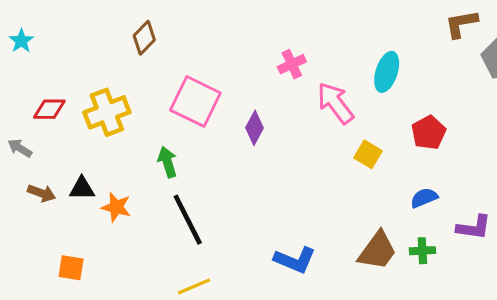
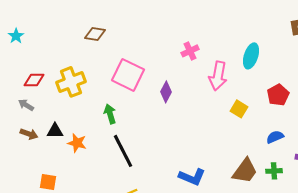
brown diamond: (144, 38) -> (95, 34), turned 55
pink arrow: (335, 103) -> (218, 76), turned -132
gray arrow: (20, 148) -> (26, 105), moved

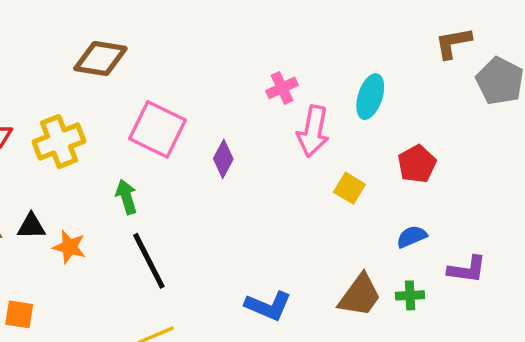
brown diamond: (95, 34) -> (100, 59), size x1.4
pink cross: (190, 51) -> (282, 88), moved

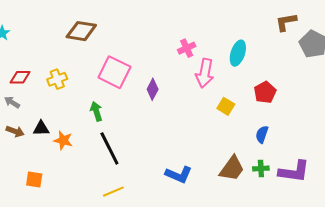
yellow cross: (59, 142) -> (57, 79), size x0.7
blue semicircle: (412, 237) -> (262, 134), turned -48
purple L-shape: (467, 269) -> (294, 172), moved, size x1.4

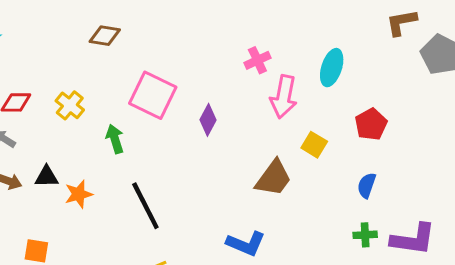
brown diamond: (81, 31) -> (105, 36), size x0.7
yellow cross: (57, 79) -> (70, 105), turned -30
green arrow: (96, 111) -> (115, 139), moved
orange star: (63, 140) -> (79, 194), turned -30
brown trapezoid: (232, 169) -> (273, 178), moved

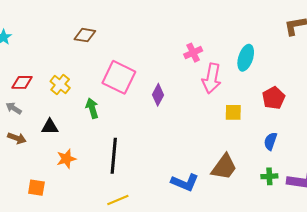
yellow square: (314, 145) -> (233, 112), turned -30
black triangle: (47, 177) -> (50, 127), moved
brown trapezoid: (273, 178) -> (224, 167), moved
orange star: (79, 194) -> (66, 159), moved
black line: (145, 206) -> (114, 156), turned 32

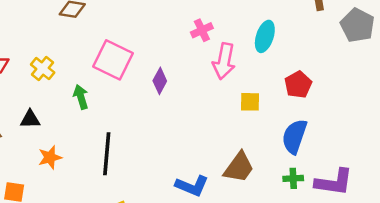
blue semicircle: (270, 141) -> (294, 136), size x1.6

